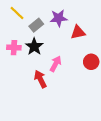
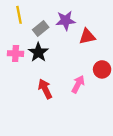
yellow line: (17, 13) -> (19, 15), turned 35
pink arrow: (56, 64) -> (78, 84), moved

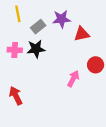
black star: (38, 52) -> (36, 49), turned 30
red arrow: (45, 89) -> (16, 96), moved

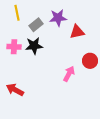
red arrow: (16, 96) -> (15, 90), turned -36

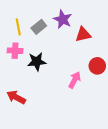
yellow line: (17, 13) -> (18, 27), moved
purple star: (58, 18) -> (63, 19), turned 30
black star: (34, 46) -> (37, 62), moved

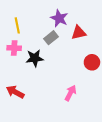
gray rectangle: (39, 27) -> (51, 38), moved
pink arrow: (75, 80) -> (70, 93), moved

